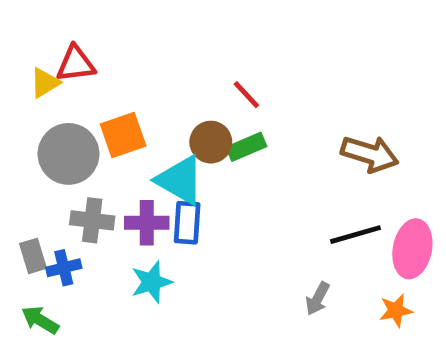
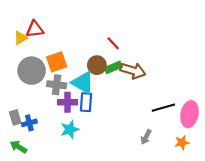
brown arrow: (370, 154) -> (133, 71), moved
gray cross: (92, 220) -> (57, 85), moved

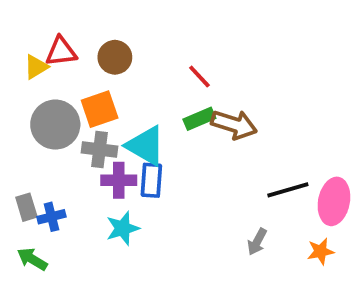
brown circle: (97, 65) -> (115, 57), moved

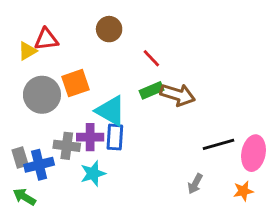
brown circle: (115, 57) -> (109, 29), moved
gray cross: (100, 150) -> (67, 146), moved
blue cross: (51, 217) -> (39, 165), size x1.4

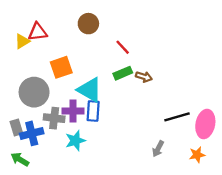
gray circle: (42, 95) -> (34, 92), moved
brown arrow: (178, 95) -> (144, 77), size x0.6

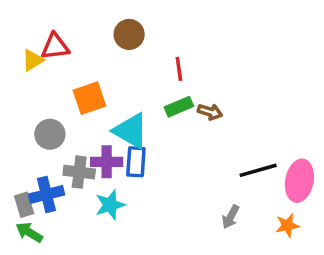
red line: (123, 47) -> (179, 69), turned 35
gray circle: (34, 92) -> (50, 134), size x0.7
gray rectangle: (16, 128) -> (24, 205), moved

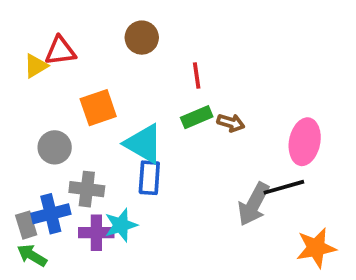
purple cross: (107, 162) -> (96, 233), moved
pink ellipse: (299, 181) -> (305, 142), moved
gray arrow: (231, 217) -> (254, 204), moved, size x1.6
orange star: (287, 225) -> (316, 248), size x1.5

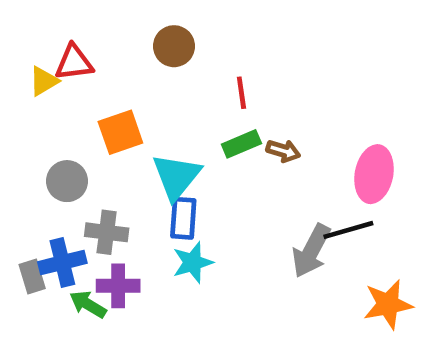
cyan triangle: (144, 144) -> (176, 176), turned 39
cyan star: (121, 225) -> (193, 262), moved
green arrow: (32, 255) -> (88, 304), moved

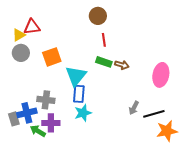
brown circle: (174, 46) -> (98, 16), moved
green rectangle: (241, 144) -> (104, 62), turned 42
gray circle: (67, 181) -> (21, 53), moved
black line: (348, 230) -> (154, 114), moved
gray arrow: (311, 251) -> (134, 108), size x0.6

